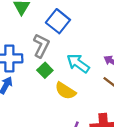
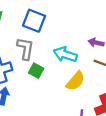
yellow semicircle: (65, 91) -> (75, 81), moved, turned -65

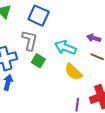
yellow semicircle: (75, 81) -> (73, 72), turned 90

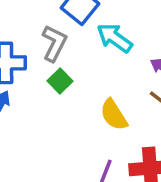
cyan arrow: (65, 47) -> (115, 38), moved

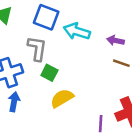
yellow semicircle: (114, 115) -> (62, 98), moved, turned 110

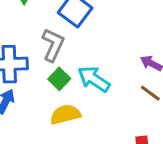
cyan arrow: (77, 31) -> (94, 79), moved

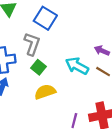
cyan arrow: (94, 79) -> (77, 66), moved

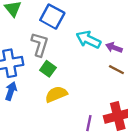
cyan arrow: (77, 66) -> (88, 40), moved

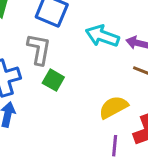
yellow semicircle: (56, 94) -> (113, 107), moved

